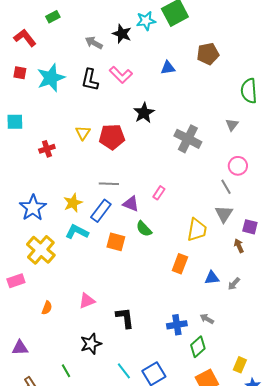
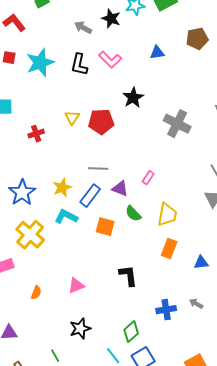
yellow trapezoid: (197, 230) -> (167, 215), moved
black L-shape: (125, 318) -> (128, 276), moved
green diamond: (198, 347) -> (131, 332), moved

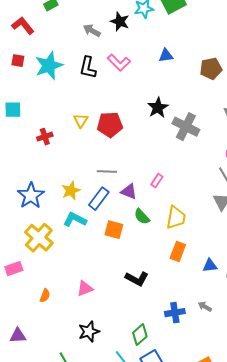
brown pentagon: (197, 39) -> (211, 69), moved
black star: (133, 98) -> (158, 108), moved
black L-shape: (128, 276) -> (137, 279), turned 125

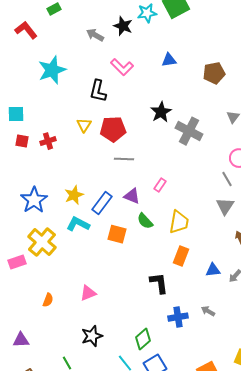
red square: (18, 61) -> (22, 141), moved
black L-shape: (88, 68) -> (98, 91), moved
gray line: (107, 172) -> (124, 159), moved
pink rectangle: (14, 269) -> (17, 262), moved
black L-shape: (137, 279) -> (159, 283), moved, turned -125

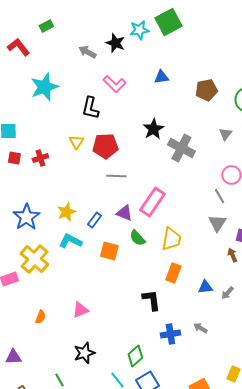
pink rectangle: (160, 185) -> (152, 202), size x2.0
blue rectangle: (102, 203) -> (94, 220), size x0.7

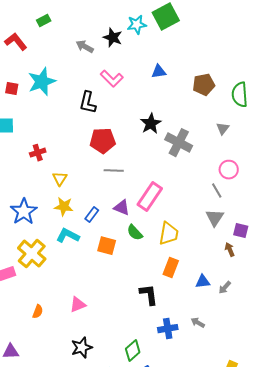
yellow triangle: (76, 142) -> (60, 179), moved
red square: (14, 158) -> (12, 89), moved
yellow star: (66, 212) -> (64, 207), turned 30

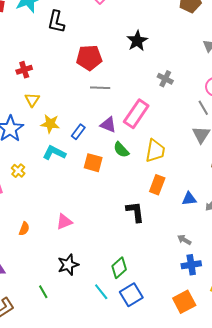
black L-shape: (88, 103) -> (56, 22), moved
gray cross: (179, 143) -> (165, 79), moved, size x0.6
yellow triangle: (60, 179) -> (32, 100), moved
yellow cross: (32, 254) -> (18, 171), size x0.5
blue cross: (168, 329) -> (191, 265), moved

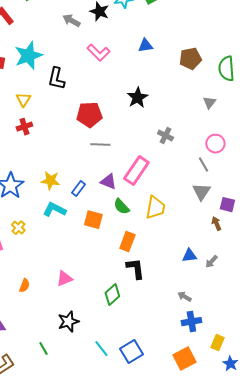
yellow triangle: (32, 100) -> (23, 100), moved
orange rectangle: (157, 185) -> (127, 242), moved
green diamond: (119, 268) -> (112, 295), moved

